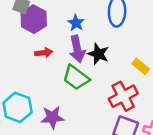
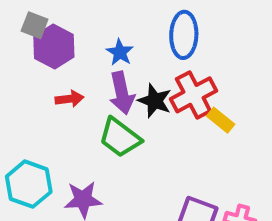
red cross: (123, 96) -> (193, 95), moved

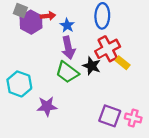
red arrow: (69, 99) -> (48, 16), moved
black star: (155, 101) -> (92, 66), moved
cyan hexagon: (29, 184) -> (19, 84), moved

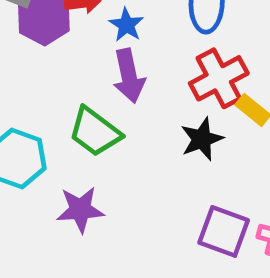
black star: (92, 66) -> (202, 139), moved, turned 30
green trapezoid: (67, 72) -> (95, 132), moved

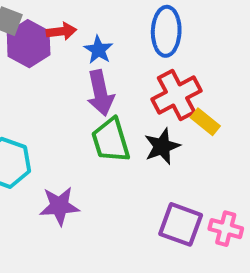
green trapezoid: (95, 132) -> (111, 140), moved, turned 36

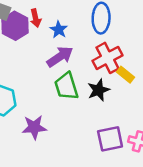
red arrow: (61, 31) -> (36, 18), turned 84
purple arrow: (100, 93) -> (60, 57), turned -112
purple square: (181, 224) -> (110, 139), turned -32

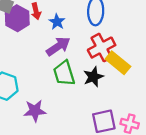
yellow rectangle: (125, 75) -> (118, 63), size x1.5

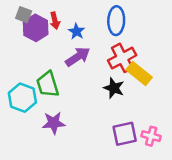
green trapezoid: (64, 73) -> (48, 84), moved
black star: (93, 77) -> (114, 88), turned -30

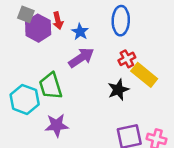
red cross: (122, 58) -> (127, 59), size x0.6
black star: (114, 88) -> (118, 90), turned 30

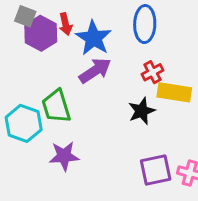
blue star: (80, 32) -> (94, 38), size x1.6
yellow rectangle: (144, 75) -> (174, 92), turned -30

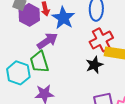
purple arrow: (95, 71) -> (47, 41), moved
red cross: (153, 72) -> (101, 40), size x1.6

